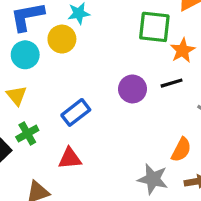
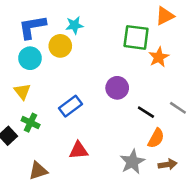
black line: (172, 83) -> (146, 112), moved, turned 48
green cross: (27, 134) -> (31, 123), turned -36
red triangle: (70, 158) -> (79, 150), moved
gray star: (153, 179) -> (132, 162), turned 30

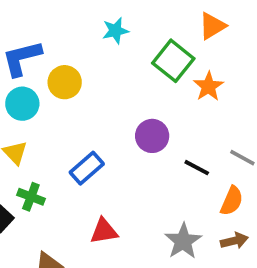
cyan star: (74, 25) -> (115, 31), moved
green square: (136, 37) -> (173, 61), turned 36
orange semicircle: (156, 138) -> (232, 201), moved

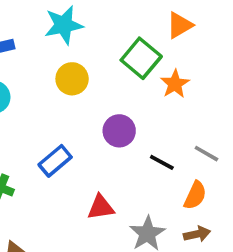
cyan star: (115, 31) -> (64, 25), moved, size x1.5
yellow circle: (65, 82) -> (72, 79), moved
red triangle: (104, 231) -> (101, 207), moved

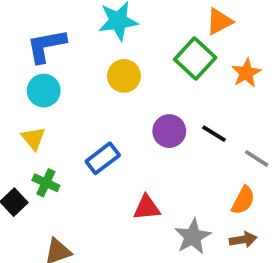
orange triangle: (180, 25) -> (219, 21), moved
orange star: (175, 84) -> (246, 73), moved
black line: (162, 162) -> (214, 134), moved

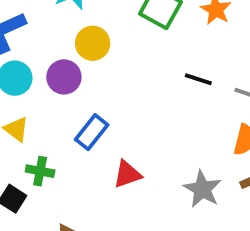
purple circle: (169, 131) -> (64, 77), moved
red triangle: (147, 208) -> (127, 174), moved

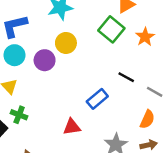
blue rectangle: (92, 132) -> (97, 99), moved

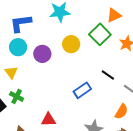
yellow circle: (66, 43) -> (71, 44), moved
red triangle: (72, 127) -> (48, 120), moved

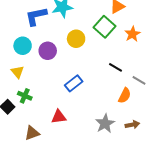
blue L-shape: (21, 23) -> (36, 16), moved
blue rectangle: (82, 90) -> (74, 83), moved
orange semicircle: (121, 112) -> (125, 96), moved

